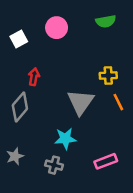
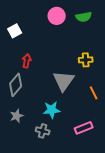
pink circle: (57, 28) -> (57, 16), moved
orange line: (118, 102) -> (94, 93), moved
gray star: (15, 156) -> (17, 116), moved

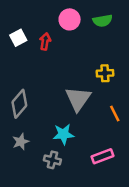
red arrow: (27, 61) -> (45, 41), moved

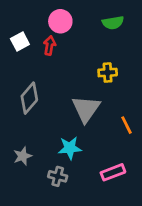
pink circle: (70, 19) -> (60, 21), moved
yellow cross: (105, 73) -> (108, 72), moved
gray diamond: (19, 104) -> (29, 98), moved

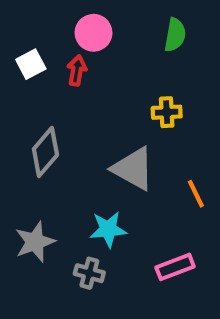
green semicircle: (113, 23) -> (175, 35), turned -70
gray triangle: (86, 109) -> (133, 169), turned -36
gray star: (23, 156) -> (35, 242), size x1.4

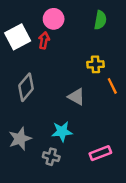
white square: (31, 64) -> (18, 37), size x1.5
gray triangle: (133, 169) -> (76, 97), size x0.7
orange line: (196, 194) -> (112, 86), moved

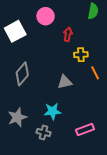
green semicircle: (100, 20) -> (93, 11), moved
red arrow: (44, 40) -> (68, 34), moved
gray triangle: (76, 97) -> (65, 82), turned -42

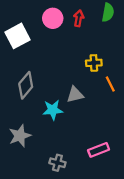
red arrow: (68, 34) -> (79, 18), moved
cyan star: (53, 111) -> (53, 110), moved
gray cross: (43, 133) -> (57, 163), moved

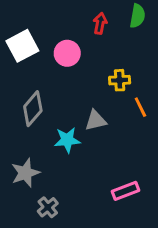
pink circle: (53, 18) -> (67, 53), moved
gray cross: (57, 163) -> (48, 207), moved, turned 35

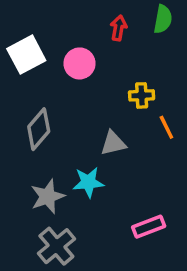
cyan star: (67, 140) -> (88, 182), moved
gray star: (25, 173) -> (48, 196), moved
gray cross: (48, 207) -> (56, 246), size x1.5

